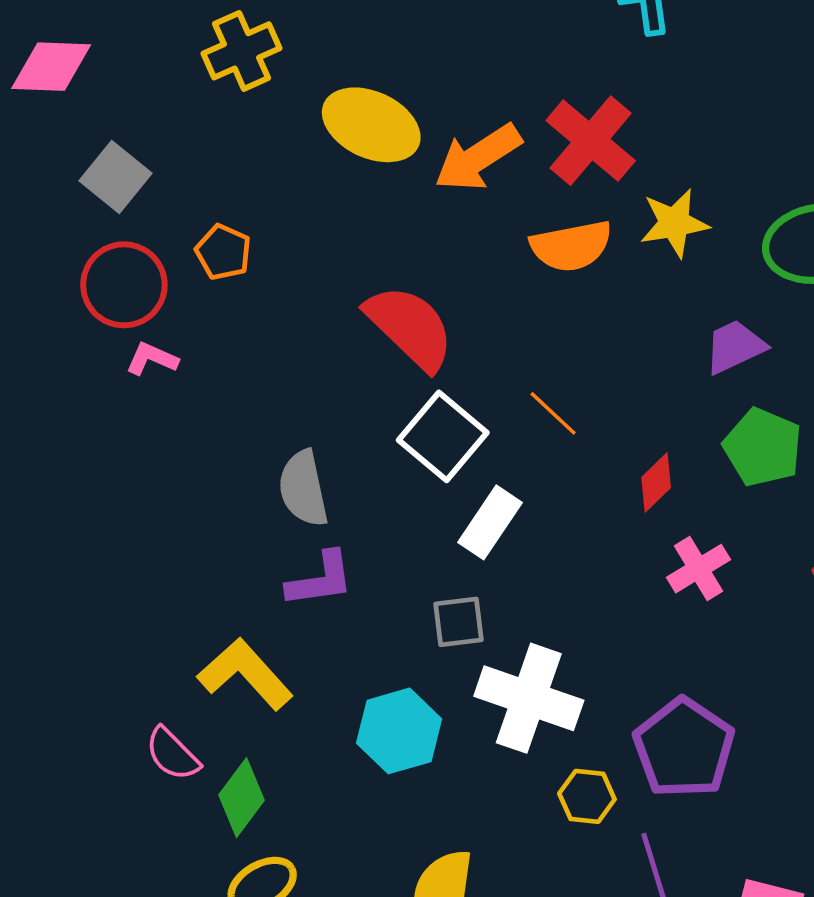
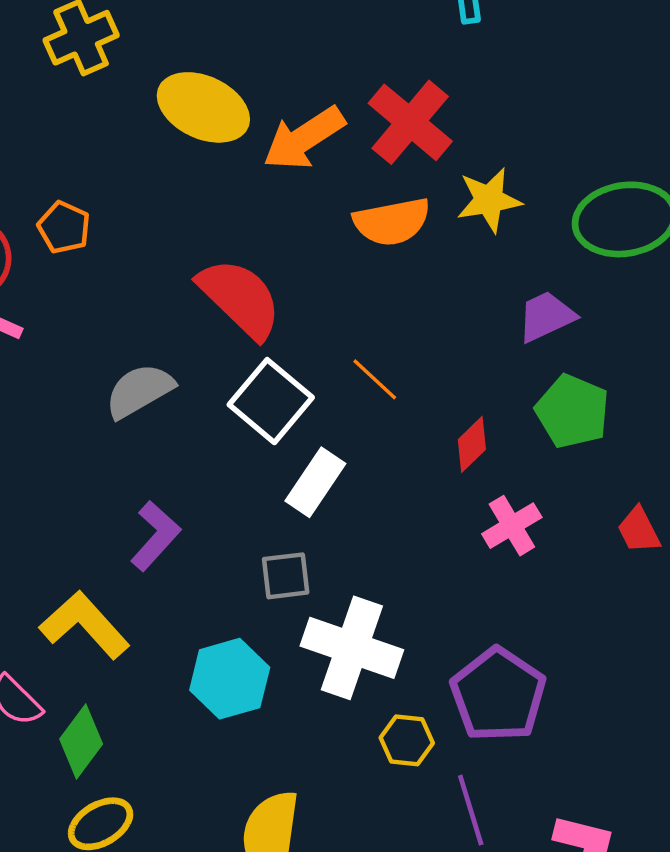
gray semicircle: (303, 489) -> (139, 391), moved, turned 72
purple L-shape: (320, 579) -> (155, 536), turned -40

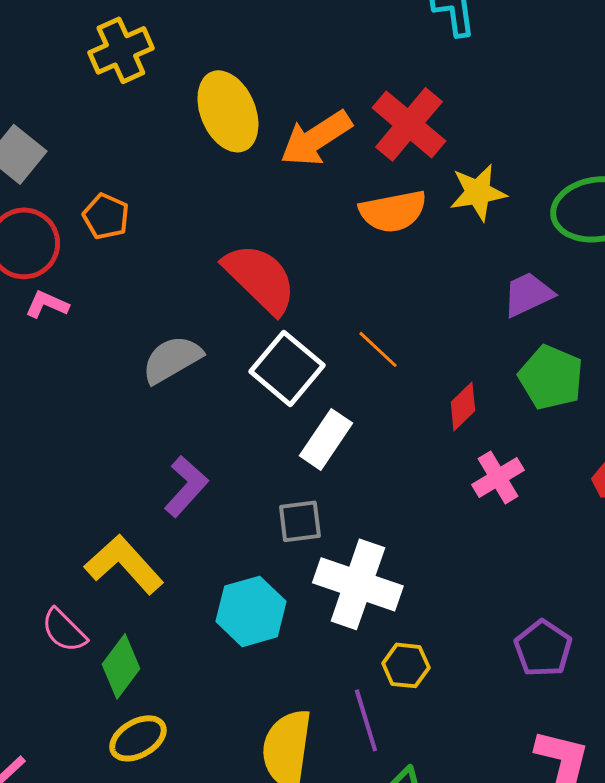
yellow ellipse: (203, 107) -> (228, 111), turned 42
purple pentagon: (498, 695) -> (543, 648), moved, size x0.7
purple line: (471, 810) -> (366, 720), moved

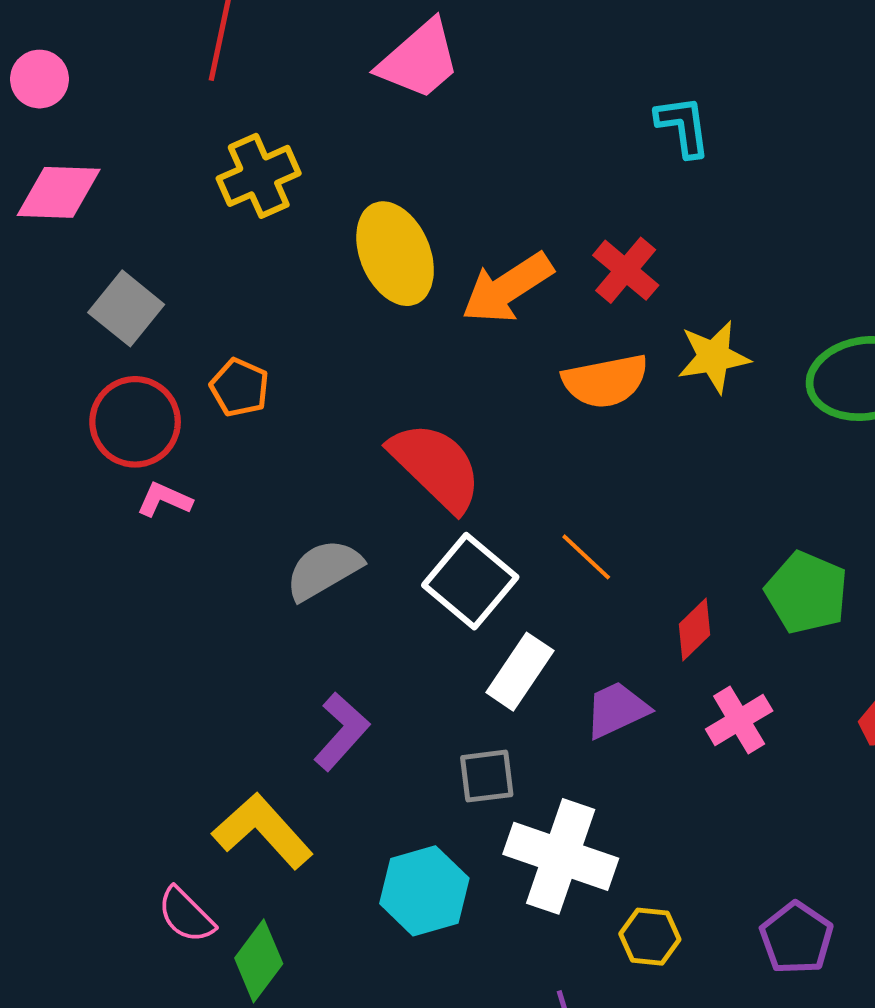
red cross: (409, 124) -> (626, 270), size x0.7
purple trapezoid: (528, 294) -> (617, 710), moved
yellow hexagon: (406, 665) -> (650, 937), moved

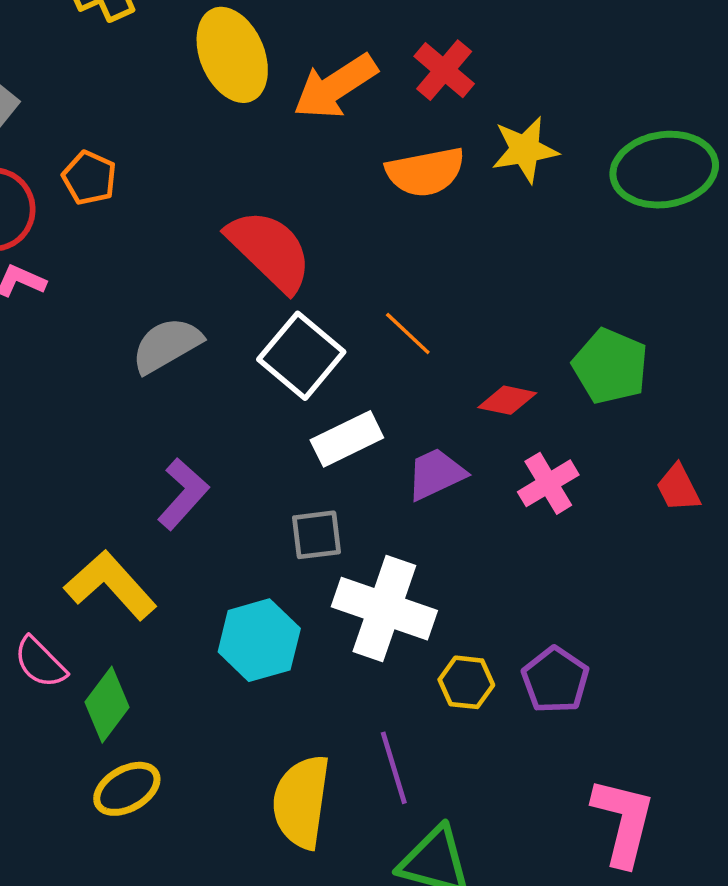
red diamond: (694, 630) -> (507, 400), turned 56
white rectangle: (520, 672) -> (347, 439), turned 30
purple pentagon: (796, 938) -> (555, 680), moved

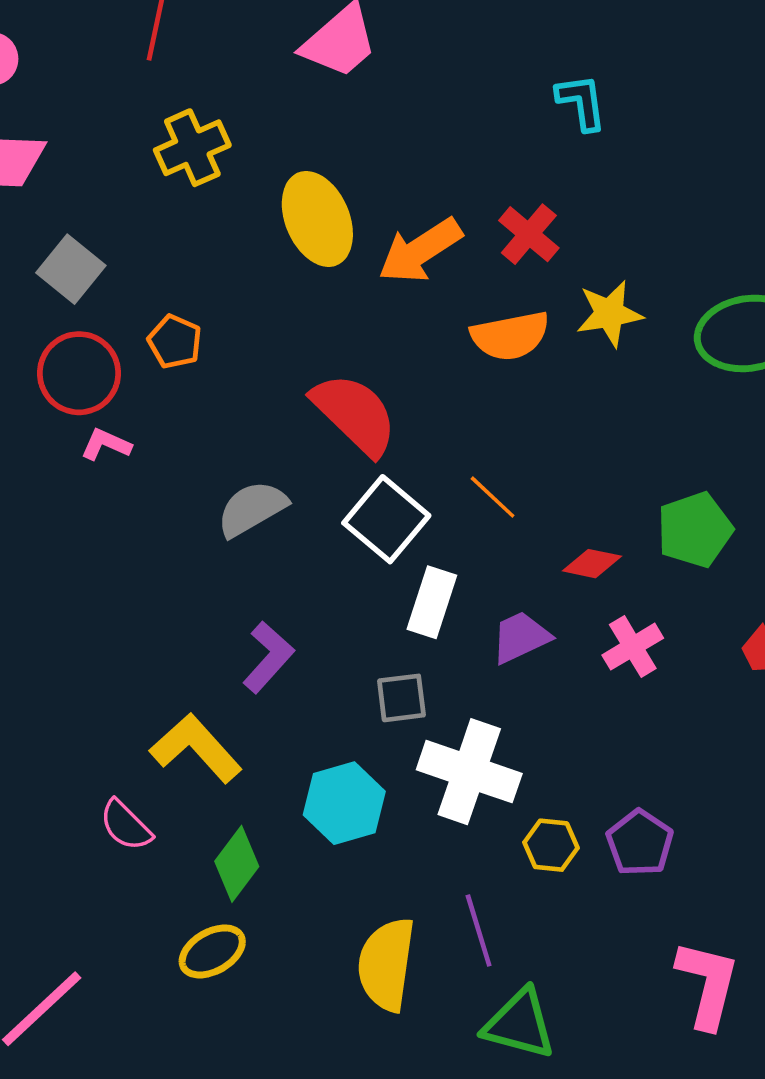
green pentagon: (610, 366) -> (695, 530), turned 30
white rectangle: (347, 439) -> (432, 602), turned -46
green diamond: (107, 705) -> (237, 864), moved

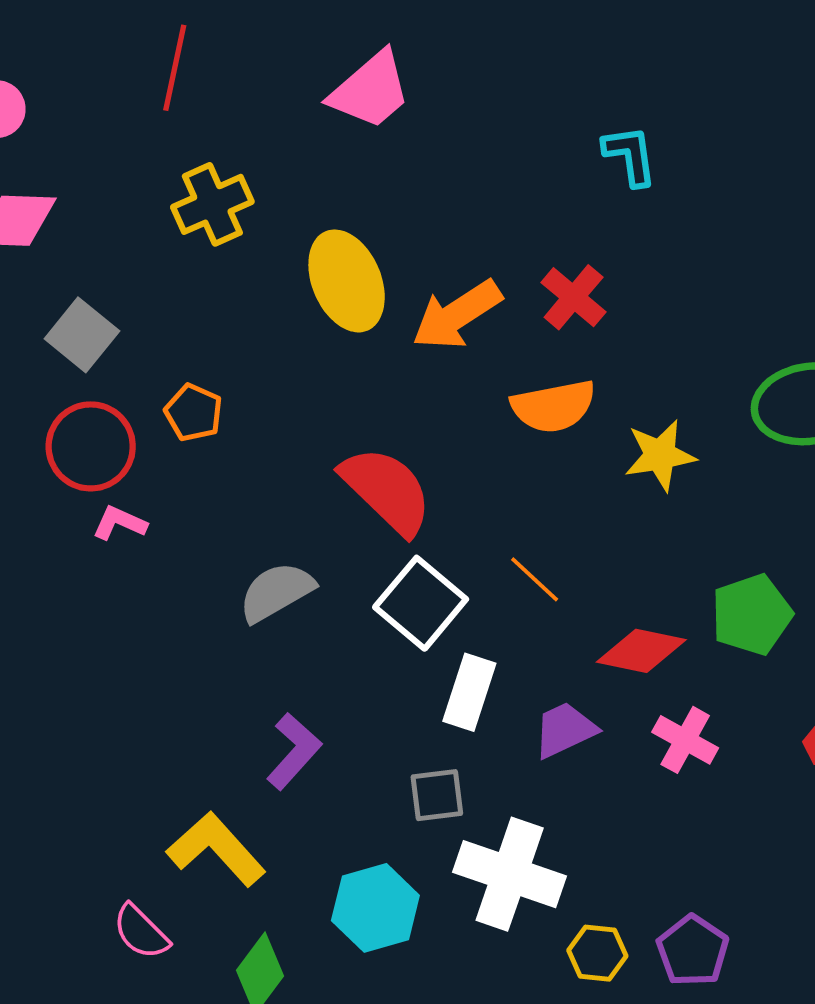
yellow star: (609, 314) -> (660, 455), moved
red diamond: (592, 564) -> (641, 651), size x1.4
pink cross: (633, 647) -> (685, 740), turned -30

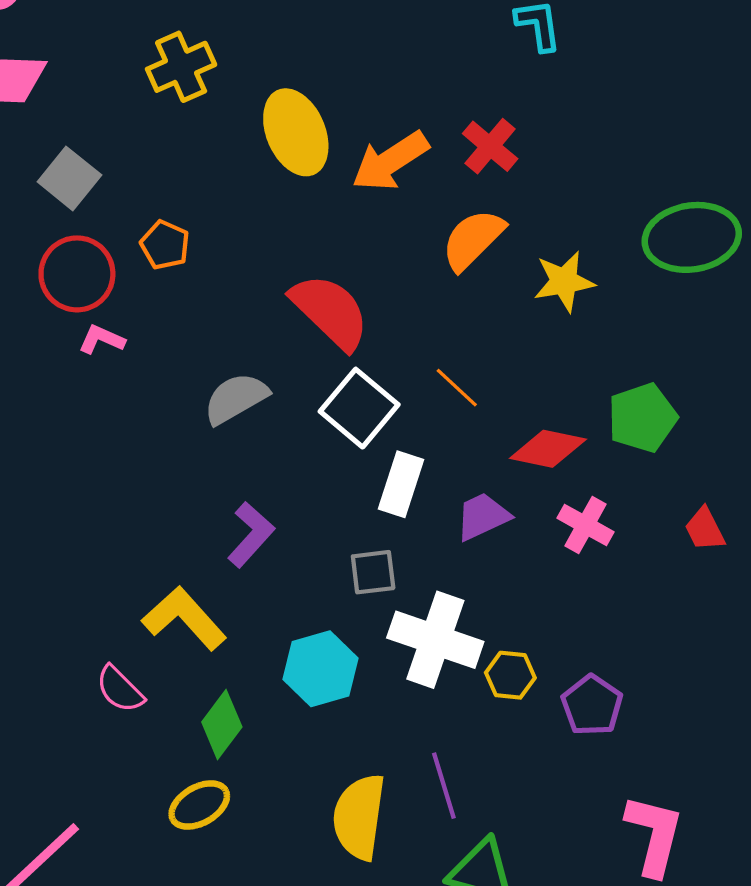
orange semicircle: (553, 406) -> (473, 240), turned 146
yellow hexagon: (597, 953) -> (510, 675), moved

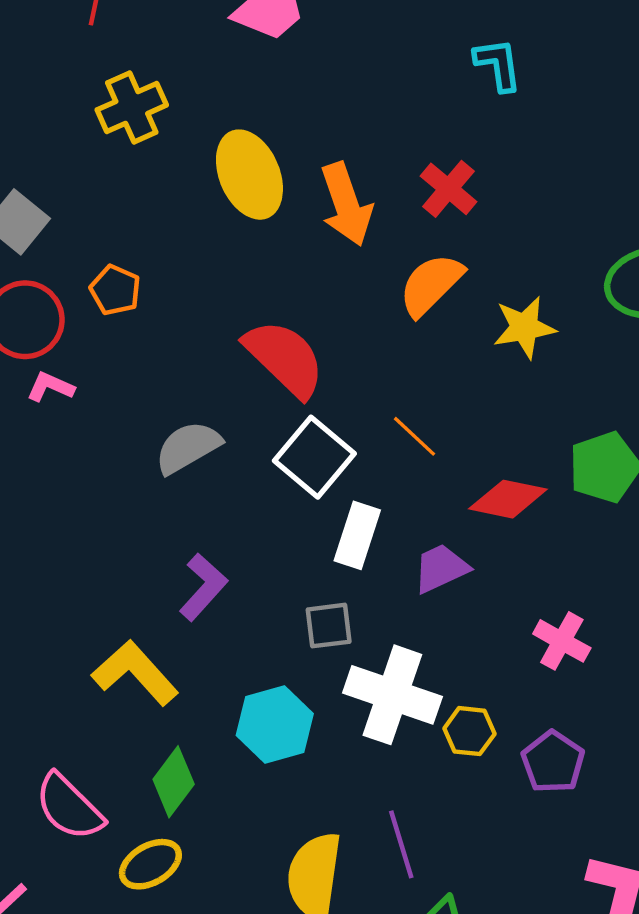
orange arrow: (390, 161) -> (346, 204), turned -76
pink cross: (586, 525) -> (562, 641), moved
pink semicircle: (120, 689) -> (69, 807), moved, size x1.4

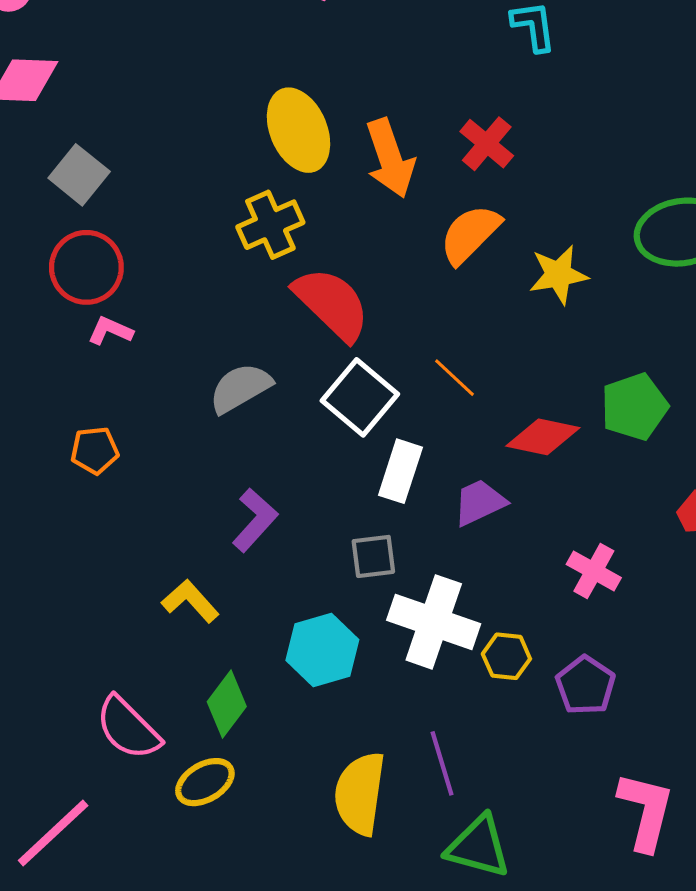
yellow cross: (132, 107) -> (270, 225), moved
orange pentagon: (115, 290) -> (95, 450), moved, turned -30
yellow L-shape: (135, 673) -> (190, 601), size x0.7

